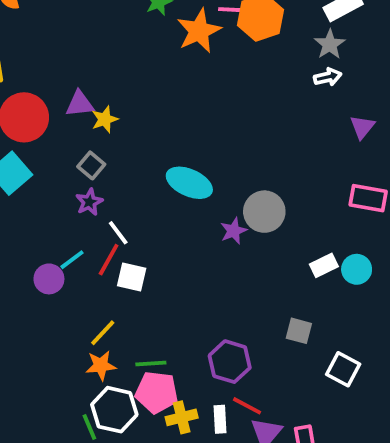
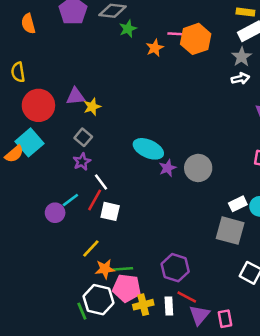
orange star: (199, 31) -> (155, 48), size x0.6
purple star: (234, 231) -> (168, 168), moved
gray square: (299, 331) -> (230, 231), moved, size x1.6
orange star: (101, 365) -> (105, 269), moved

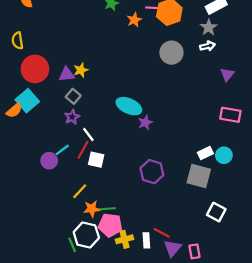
purple triangle: (76, 96) -> (67, 74), moved
gray circle: (198, 168) -> (171, 53), moved
purple hexagon: (175, 268) -> (152, 172), moved

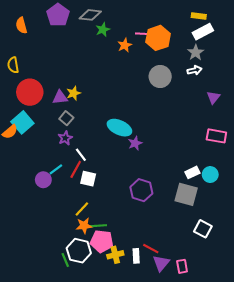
yellow line: (80, 191) -> (82, 209), moved

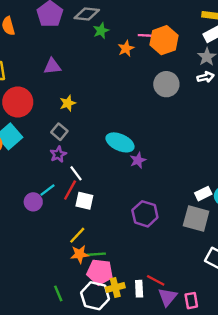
purple triangle: (60, 97) -> (52, 66), moved
white hexagon: (79, 251) -> (95, 296), moved

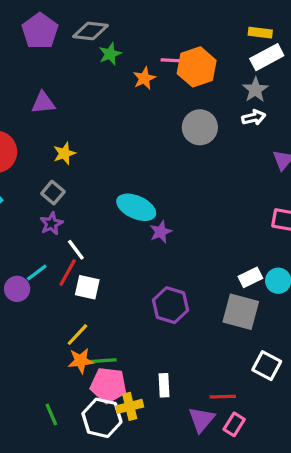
red line: (156, 280) -> (223, 397), moved, turned -30
white rectangle: (139, 289) -> (164, 385), moved
pink rectangle: (191, 301) -> (234, 424), turned 42

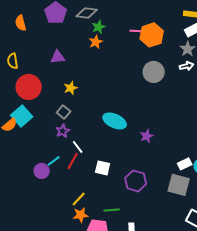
orange star: (144, 78) -> (96, 42), moved
purple star: (161, 232) -> (147, 136), moved
white square: (87, 287) -> (103, 168), moved
green line: (104, 361) -> (112, 210), moved

